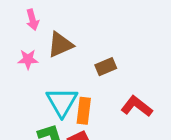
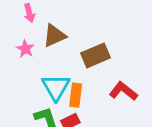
pink star: (28, 59) -> (25, 49), turned 30
brown rectangle: (106, 67) -> (96, 55), size x1.5

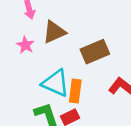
cyan triangle: (56, 87) -> (56, 83), turned -36

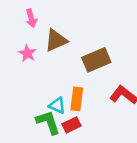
cyan triangle: (56, 83) -> (57, 105), moved, size x0.6

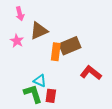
orange rectangle: (77, 99) -> (56, 52), moved
red rectangle: (72, 125) -> (51, 96), turned -56

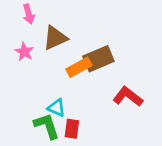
orange rectangle: (56, 52) -> (79, 67), turned 54

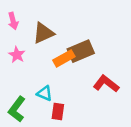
pink arrow: (29, 14) -> (13, 21), moved
pink star: (24, 52) -> (17, 55), moved
green L-shape: (47, 126) -> (17, 109), moved, turned -125

